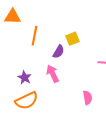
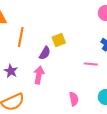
pink arrow: (53, 74) -> (39, 75), turned 36
purple star: (25, 78) -> (11, 71), moved

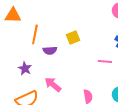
purple semicircle: (45, 53) -> (50, 50), moved, turned 56
pink arrow: (39, 75) -> (53, 84), moved, turned -60

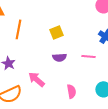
purple semicircle: (50, 50) -> (59, 57), moved

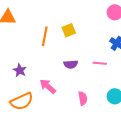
orange line: (18, 29) -> (45, 36), moved
yellow square: (56, 32) -> (69, 30), moved

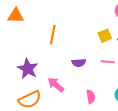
yellow square: (69, 30) -> (105, 36), moved
purple star: (20, 70) -> (28, 69), size x1.5

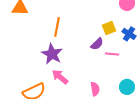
purple semicircle: (79, 63) -> (97, 44), moved, turned -40
purple star: (28, 69) -> (52, 54), moved

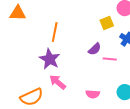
yellow square: (109, 28) -> (107, 23), moved
pink semicircle: (95, 89) -> (93, 94), turned 104

